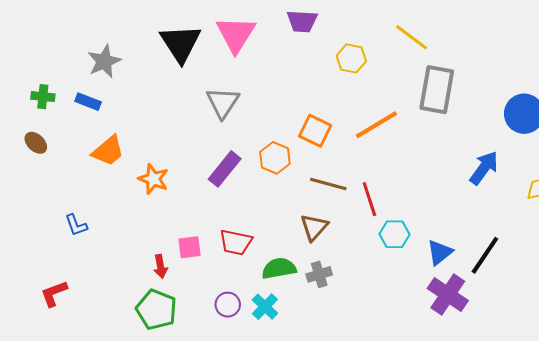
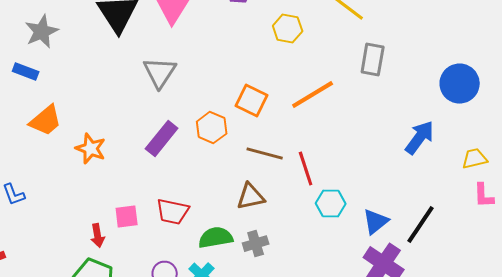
gray rectangle: (437, 90) -> (373, 60), size x0.7
brown triangle: (314, 227) -> (251, 197), turned 36

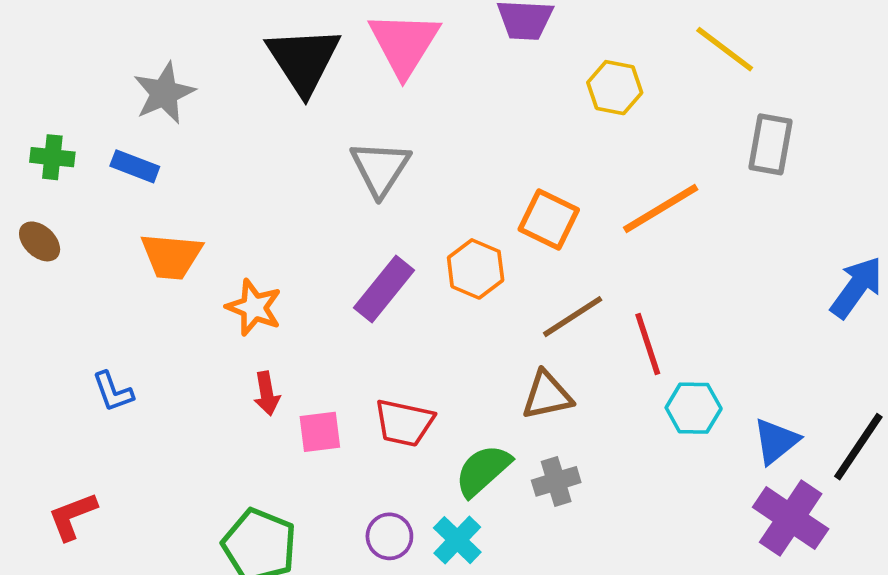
orange trapezoid: (46, 121) -> (171, 256), turned 45
brown line: (265, 154) -> (573, 317), turned -48
red arrow: (98, 236) -> (267, 393), moved
green semicircle: (216, 238) -> (483, 470), turned -32

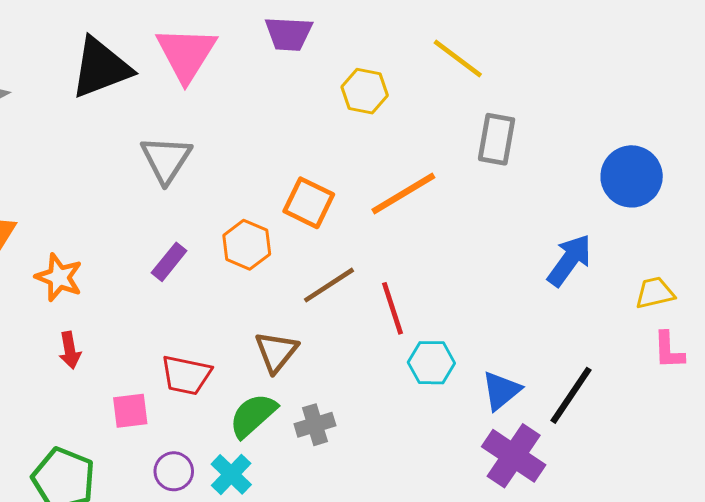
black triangle: (303, 60) -> (101, 68), turned 42
purple rectangle: (384, 289) -> (169, 262), size x0.7
brown triangle: (547, 395) -> (276, 352), moved, turned -39
pink square: (320, 432) -> (130, 411), moved

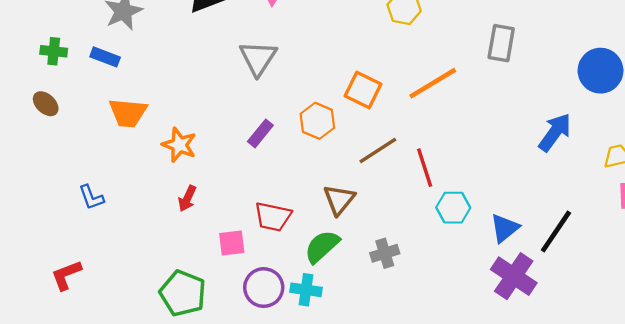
red arrow: (70, 350) -> (187, 198), turned 35
gray cross: (315, 425) -> (385, 253), moved
purple circle: (174, 471) -> (264, 288), size x1.4
cyan cross: (231, 474) -> (306, 290), turned -36

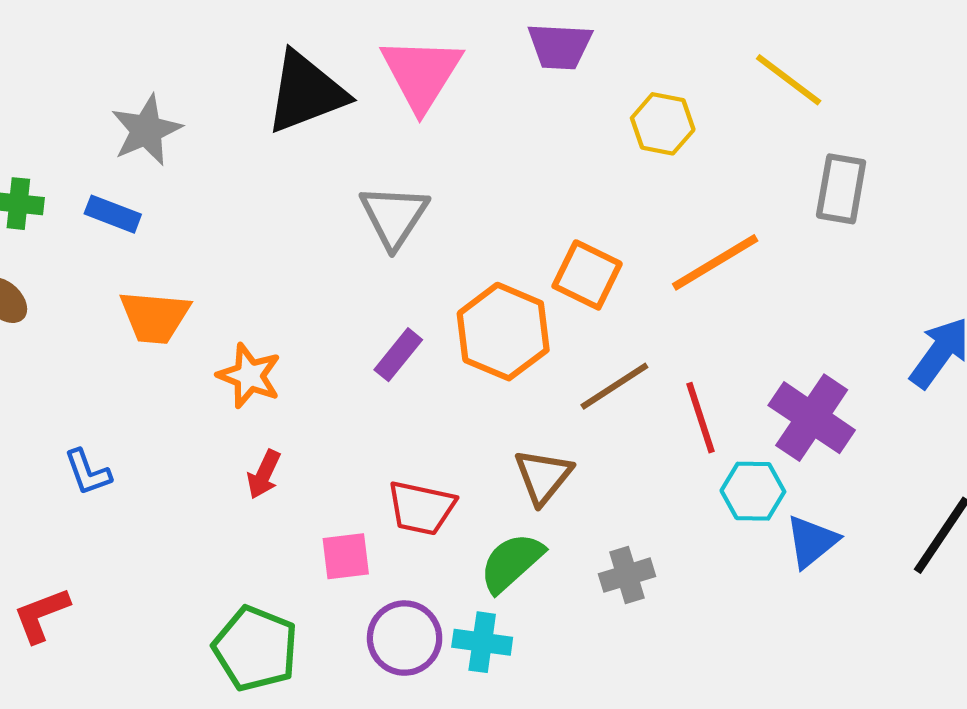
orange hexagon: (317, 121) -> (503, 332), size x1.4
blue triangle: (505, 228) -> (812, 541), moved
purple cross: (514, 276) -> (812, 418), moved

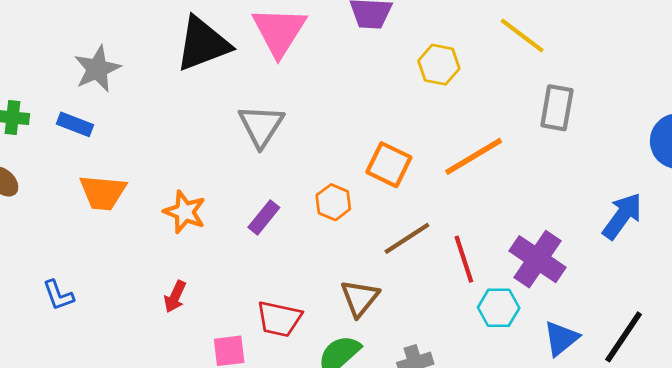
orange hexagon: (503, 332) -> (333, 202), size x0.6
orange star: (249, 376) -> (185, 212), moved
blue triangle: (812, 541) -> (561, 338), moved

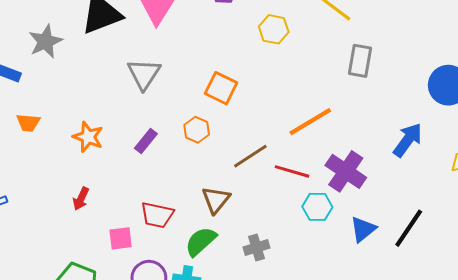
gray star: (97, 69) -> (45, 42), moved
orange line: (474, 156) -> (310, 122), moved
orange square: (389, 165) -> (221, 88), moved
orange trapezoid: (103, 192) -> (28, 123), size x0.7
red line: (464, 259) -> (292, 171), turned -56

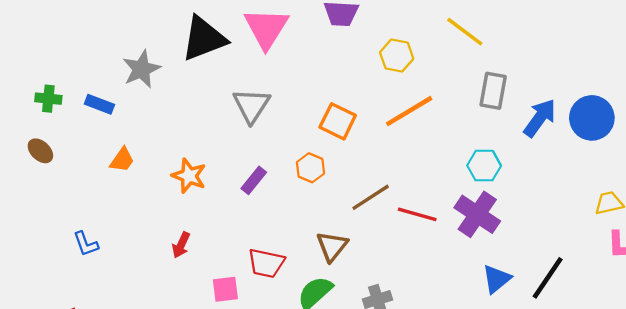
orange line: (310, 122) -> (409, 111), moved
orange trapezoid: (28, 123) -> (122, 160), turned -60
blue arrow: (408, 140) -> (540, 118), moved
cyan hexagon: (317, 207) -> (484, 166), moved

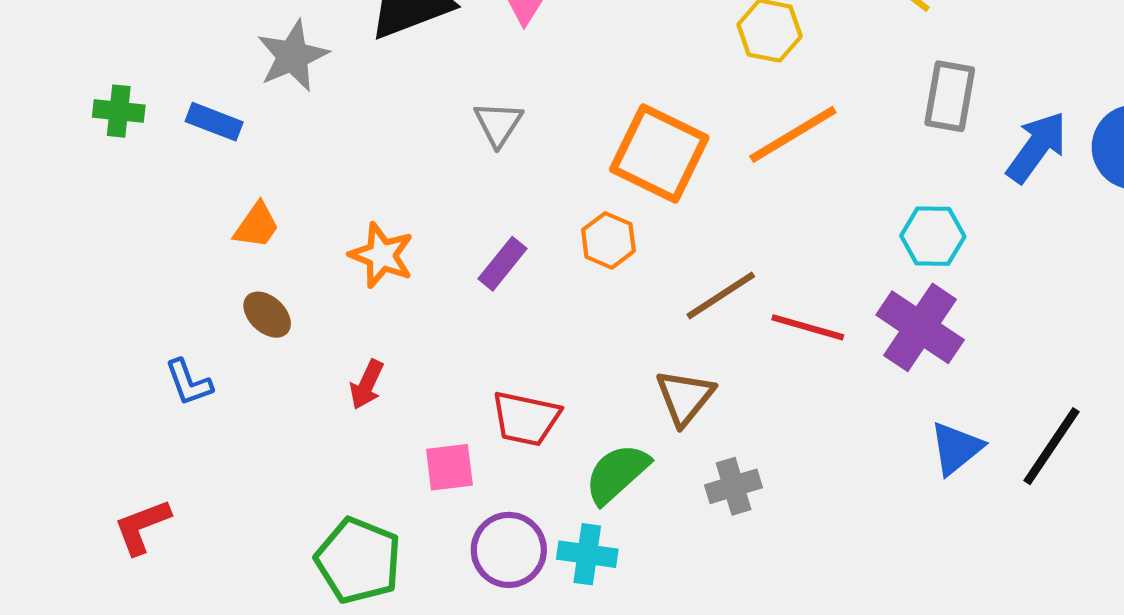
gray triangle: (251, 105) -> (498, 124), size x0.7
orange square: (338, 121) -> (659, 153), size x1.4
brown ellipse: (40, 151) -> (267, 315), moved
brown triangle: (332, 246) -> (685, 397), moved

